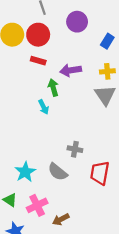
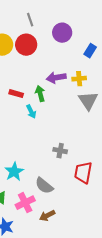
red rectangle: (38, 61) -> (16, 94), moved
yellow cross: (107, 71) -> (79, 79), moved
gray semicircle: (58, 172) -> (44, 186), moved

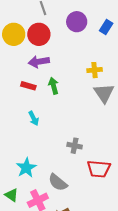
blue rectangle: (90, 51) -> (106, 27), moved
purple arrow: (56, 78) -> (39, 62), moved
cyan arrow: (31, 112) -> (34, 118), moved
red trapezoid: (83, 173) -> (99, 169), turned -95

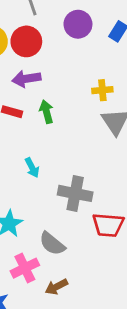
cyan arrow: (34, 118) -> (32, 168), moved
gray cross: (75, 146) -> (75, 193), size x1.6

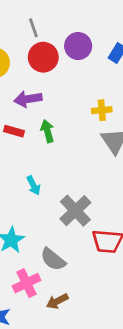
red circle: (26, 41) -> (43, 57), moved
gray cross: (75, 193) -> (75, 211), turned 36

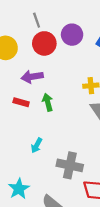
cyan arrow: (33, 185) -> (37, 145), turned 56
gray cross: (75, 211) -> (70, 165), turned -35

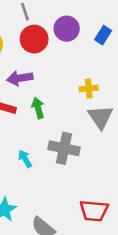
cyan arrow: (37, 145) -> (25, 159), turned 120
gray cross: (70, 165) -> (64, 148), moved

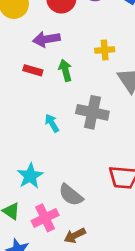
yellow cross: (89, 88) -> (105, 50), moved

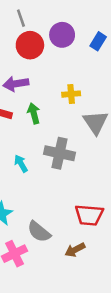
brown arrow: (75, 236) -> (75, 250), moved

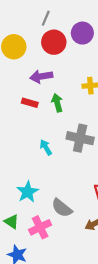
gray line: (21, 18) -> (46, 18), turned 42

